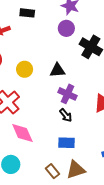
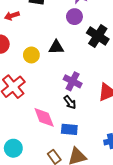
black triangle: (57, 70) -> (56, 47), moved
pink diamond: (22, 133) -> (44, 117), moved

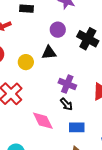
purple circle: (74, 17) -> (58, 30), moved
blue rectangle: (69, 129) -> (77, 127), moved

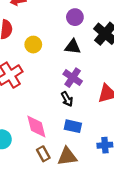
black triangle: (49, 53) -> (73, 47), moved
pink diamond: (43, 121) -> (36, 127), moved

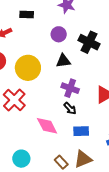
yellow circle: (33, 45) -> (28, 68), size x1.6
pink diamond: (36, 127) -> (47, 126), moved

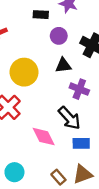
black rectangle: (27, 14) -> (41, 15), moved
purple cross: (70, 88) -> (79, 89), moved
black arrow: (70, 108) -> (69, 118), size x1.6

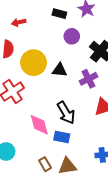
black triangle: (63, 65) -> (60, 70), moved
purple cross: (79, 89) -> (88, 79), moved, turned 30
blue rectangle: (81, 143) -> (62, 137), moved

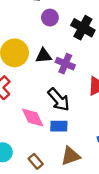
purple cross: (88, 79) -> (65, 64), moved, turned -30
brown rectangle: (45, 164) -> (36, 161), moved

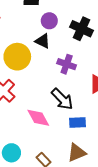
black triangle: (44, 56) -> (43, 41), moved, turned 35
blue rectangle: (59, 126) -> (78, 122), moved

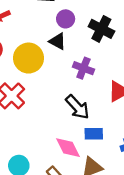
pink diamond: (38, 118) -> (68, 148), moved

